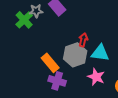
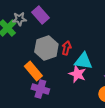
gray hexagon: (75, 55) -> (46, 48), moved
pink star: (96, 77) -> (77, 74), moved

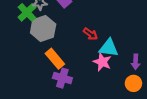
gray hexagon: (46, 48) -> (43, 29), moved
red arrow: (66, 48) -> (90, 34), turned 112

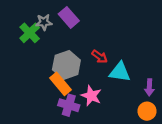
gray hexagon: (43, 29) -> (66, 65), moved
pink star: (102, 62) -> (91, 96), moved

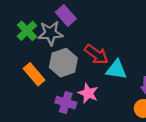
gray star: (44, 22) -> (50, 33), moved, size x1.5
red arrow: (100, 57) -> (96, 54), size x1.5
orange rectangle: (60, 84) -> (34, 74), moved

